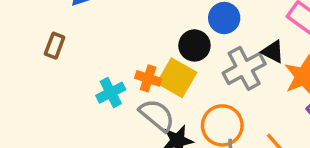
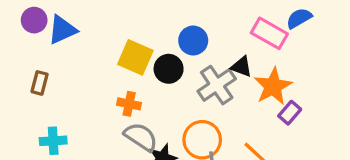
yellow square: (177, 78) -> (135, 57), moved
cyan cross: (111, 93) -> (53, 141), moved, turned 30

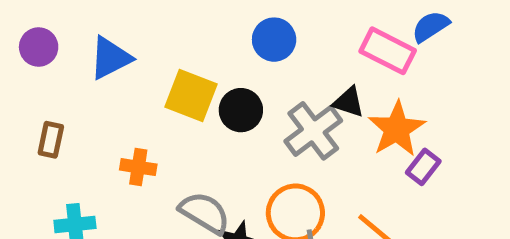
blue triangle: (62, 30) -> (110, 58), moved
blue circle: (193, 40) -> (274, 40), moved
orange cross: (129, 104) -> (138, 167), moved

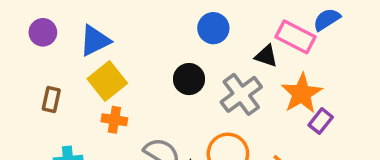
yellow square: (191, 96) -> (107, 81), moved, turned 30
black triangle: (349, 102) -> (266, 56), moved

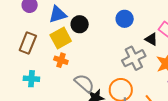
black circle: (189, 79) -> (80, 24), moved
brown rectangle: (51, 100) -> (28, 43), size x1.5

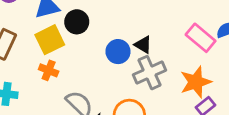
blue circle: (125, 19) -> (118, 52), moved
black triangle: (151, 39) -> (143, 45), moved

